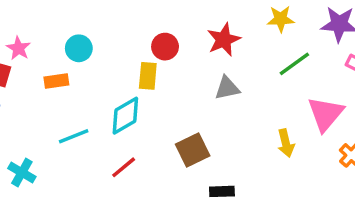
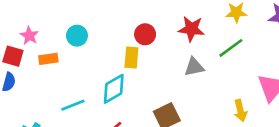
red star: (224, 40) -> (191, 29), turned 30
green line: (294, 64) -> (231, 48), moved
orange rectangle: (56, 81) -> (48, 59), moved

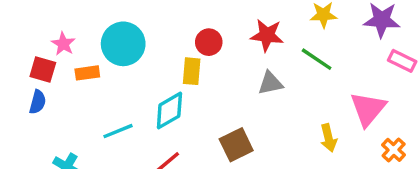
cyan circle: (77, 36) -> (123, 44), size x1.6
green line: (231, 48) -> (317, 59), turned 70

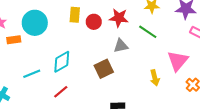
red circle: (209, 42) -> (94, 22), moved
yellow rectangle: (192, 71) -> (75, 15), moved
brown square: (236, 145) -> (104, 69), moved

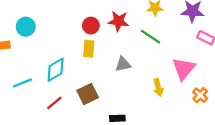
yellow rectangle: (75, 15) -> (89, 49), moved
cyan circle: (35, 23) -> (26, 27), size x0.7
gray triangle: (121, 46) -> (123, 64), moved
brown square: (104, 69) -> (88, 94), moved

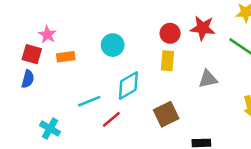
cyan circle: (26, 27) -> (113, 45), moved
red line: (54, 103) -> (111, 119), moved

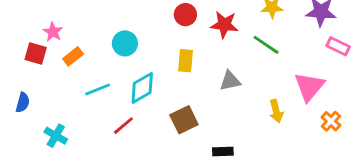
red circle: (170, 33) -> (185, 15), moved
orange rectangle: (66, 57) -> (73, 56), turned -30
blue semicircle: (28, 79) -> (23, 102), moved
cyan line: (89, 101) -> (98, 90), moved

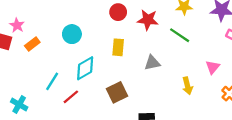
pink triangle: (309, 87) -> (213, 67), size x0.6
cyan line: (98, 90) -> (52, 81), moved, turned -36

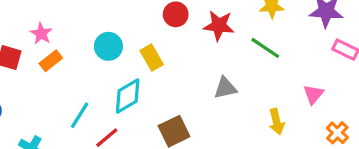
pink star: (17, 25) -> (41, 34), moved
yellow rectangle: (118, 47) -> (152, 58), moved, turned -35

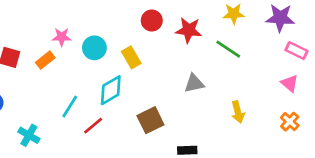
pink star: (41, 34) -> (62, 37), moved, turned -30
pink triangle: (313, 94) -> (290, 83), moved, turned -30

